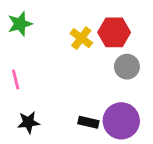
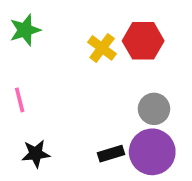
gray circle: (127, 67) -> (154, 109), moved
black rectangle: (88, 122) -> (111, 154), turned -30

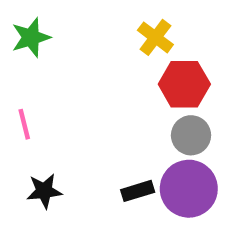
red hexagon: (143, 41) -> (184, 84), moved
yellow cross: (102, 48) -> (155, 37), moved

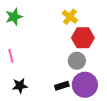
gray circle: (191, 135) -> (77, 61), moved

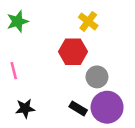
red hexagon: (83, 38) -> (73, 52), moved
black rectangle: (62, 86) -> (78, 108), turned 48

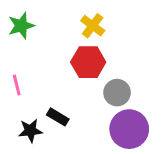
yellow cross: (88, 21) -> (93, 26), moved
black rectangle: (78, 108) -> (58, 117), moved

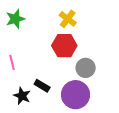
purple circle: (129, 129) -> (76, 95), moved
black star: (30, 131) -> (22, 96), turned 30

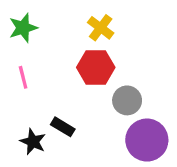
pink line: (12, 62) -> (23, 77), moved
purple circle: (76, 95) -> (147, 140), moved

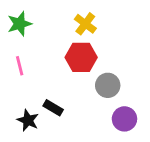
purple circle: (147, 140) -> (124, 119), size x0.7

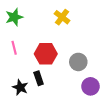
red hexagon: (81, 57) -> (46, 54), moved
black rectangle: (53, 108) -> (39, 78), turned 40

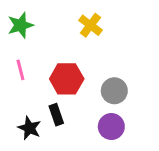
purple circle: (91, 86) -> (111, 127), moved

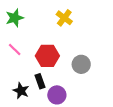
pink line: (20, 70) -> (15, 50), turned -32
purple circle: (111, 127) -> (57, 95), moved

